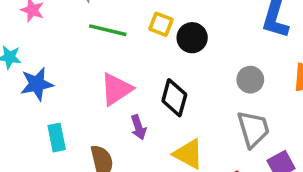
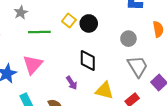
yellow square: (161, 24) -> (69, 21), turned 32
pink triangle: (116, 89) -> (33, 65), moved

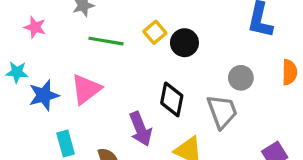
gray trapezoid: (138, 66) -> (222, 112), moved
purple arrow: (72, 83) -> (141, 129), size x1.5

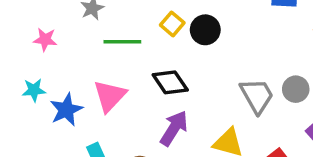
gray circle: (241, 78) -> (296, 89), moved
black diamond: (172, 99) -> (170, 82), moved, turned -36
purple arrow: (141, 129) -> (174, 128), turned -116

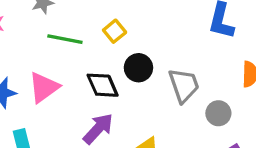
black circle: (205, 30) -> (138, 68), moved
gray trapezoid: (257, 96) -> (184, 85), moved

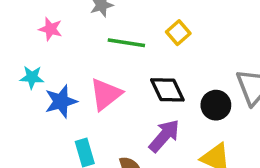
black circle: (138, 68) -> (216, 105), moved

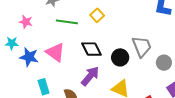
pink star: (51, 29) -> (26, 22), moved
pink triangle: (106, 94) -> (55, 52), turned -45
blue star: (61, 101) -> (29, 57), turned 30

